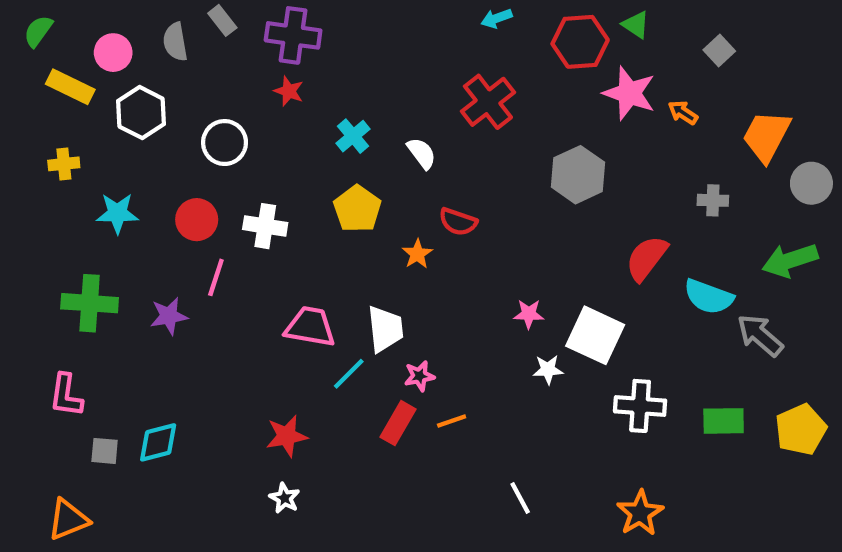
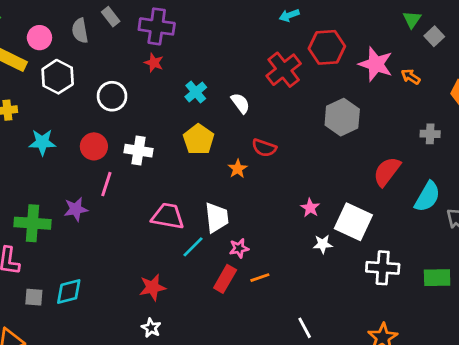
green triangle: (636, 25) -> (412, 19), moved, turned 30
red hexagon: (580, 42) -> (327, 47), moved
cyan semicircle: (709, 297) -> (427, 197), turned -80
green cross: (90, 303) -> (32, 223), moved
pink star: (529, 314) -> (310, 208), turned 30

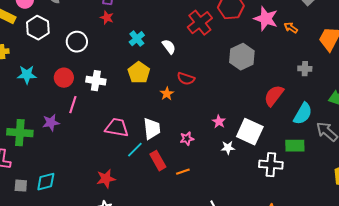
pink star: (239, 248) -> (187, 139), moved
green rectangle: (437, 278) -> (295, 146), moved
red rectangle: (225, 279) -> (158, 161), moved, turned -60

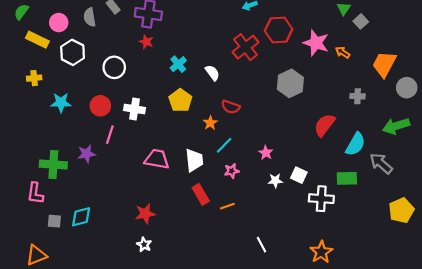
white square: (250, 132) -> (299, 175), moved, size x0.6
cyan line: (135, 150) -> (224, 145), moved

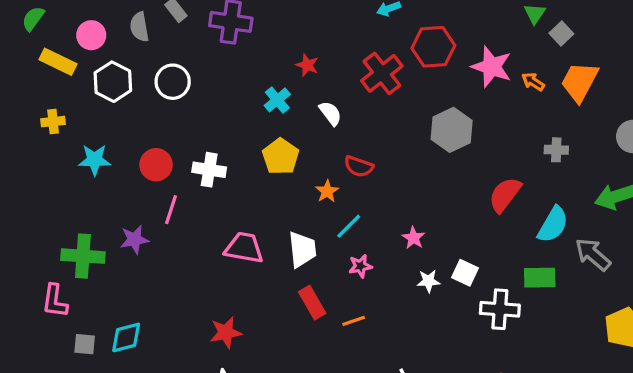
red star: (146, 42) -> (307, 65), moved
orange trapezoid: (384, 64) -> (580, 82), moved
white circle: (114, 67) -> (173, 82), moved

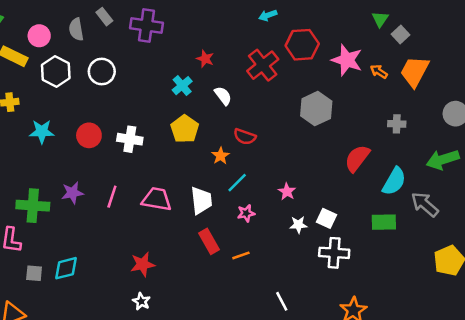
pink line: (171, 210) -> (112, 197), moved
white cross: (500, 309) -> (334, 253), moved

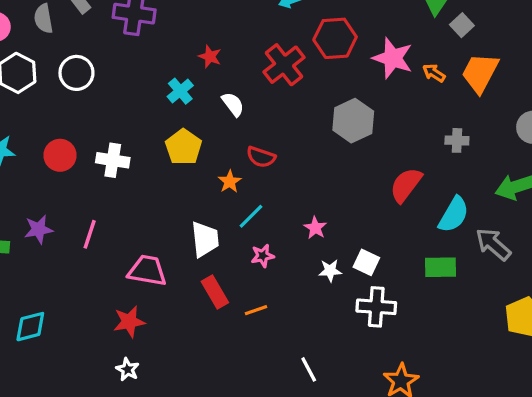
pink trapezoid: (157, 199) -> (147, 271), moved

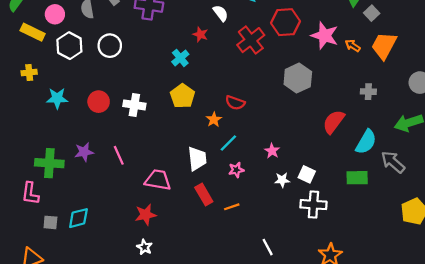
white semicircle: (233, 104) -> (221, 13), moved
pink line: (90, 234) -> (119, 155), turned -42

